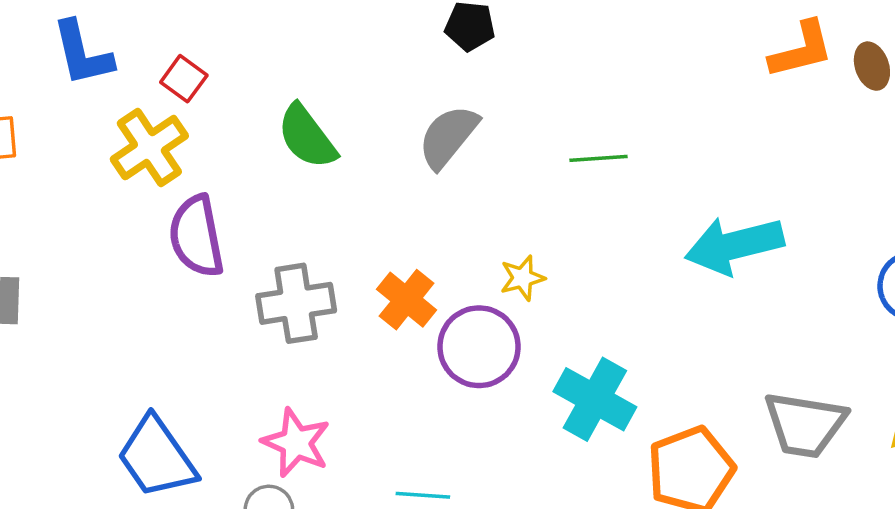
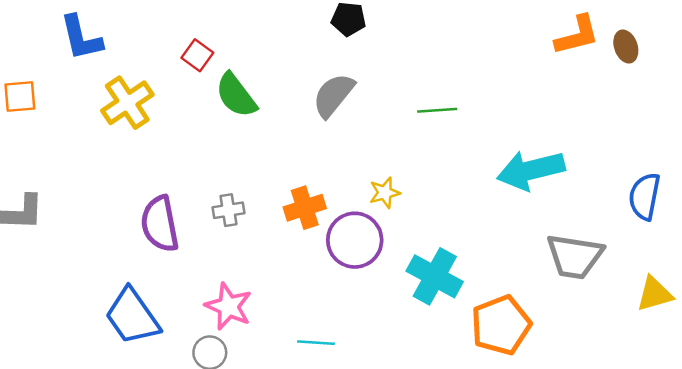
red square: (184, 79) -> (197, 55), moved
purple semicircle: (196, 236) -> (160, 224), moved
orange cross: (407, 300) -> (305, 208), turned 33
gray cross: (296, 303) -> (229, 210), size x0.6
gray trapezoid: (805, 425) -> (575, 256), moved

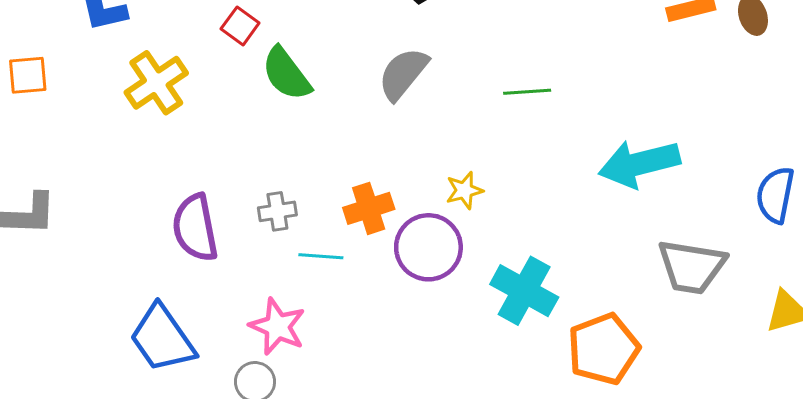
cyan line: (316, 343) -> (321, 256), moved

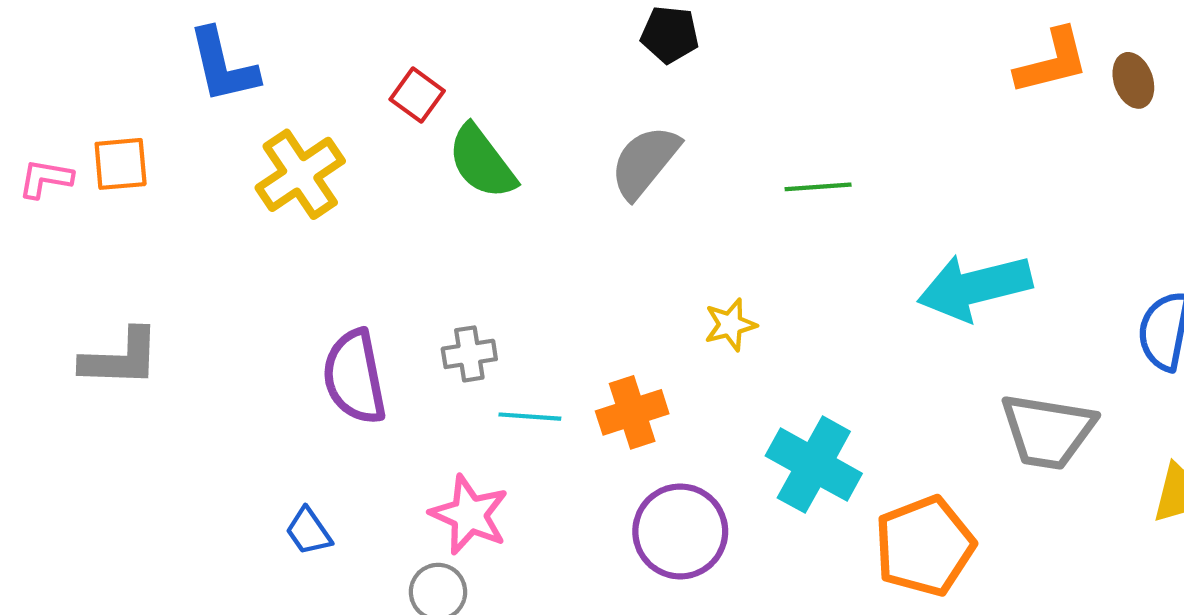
orange cross: (369, 208) -> (632, 412), moved
purple circle: (428, 247) -> (680, 531), moved
blue trapezoid: (162, 338) -> (309, 531), size x0.5

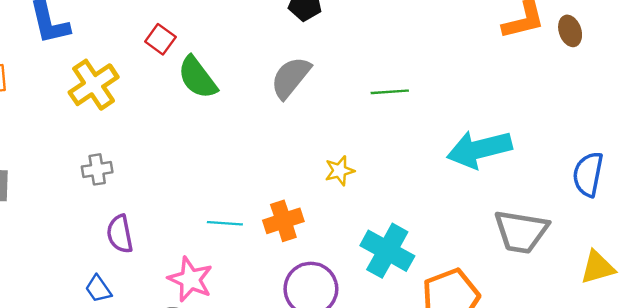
gray cross: (469, 354) -> (97, 169), moved
purple semicircle: (354, 377) -> (120, 234), moved, size x0.7

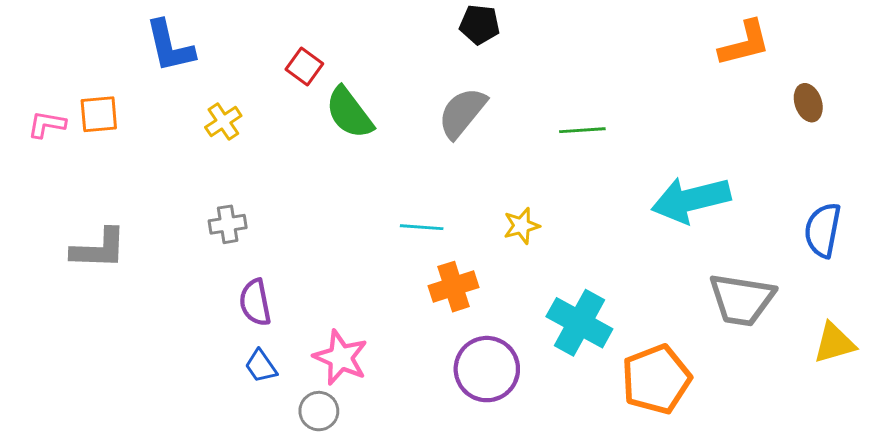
brown ellipse: (570, 31) -> (808, 103), moved
yellow cross: (94, 85) -> (223, 121), size x0.6
cyan line: (225, 223) -> (422, 227), moved
blue trapezoid: (98, 289) -> (261, 366), moved

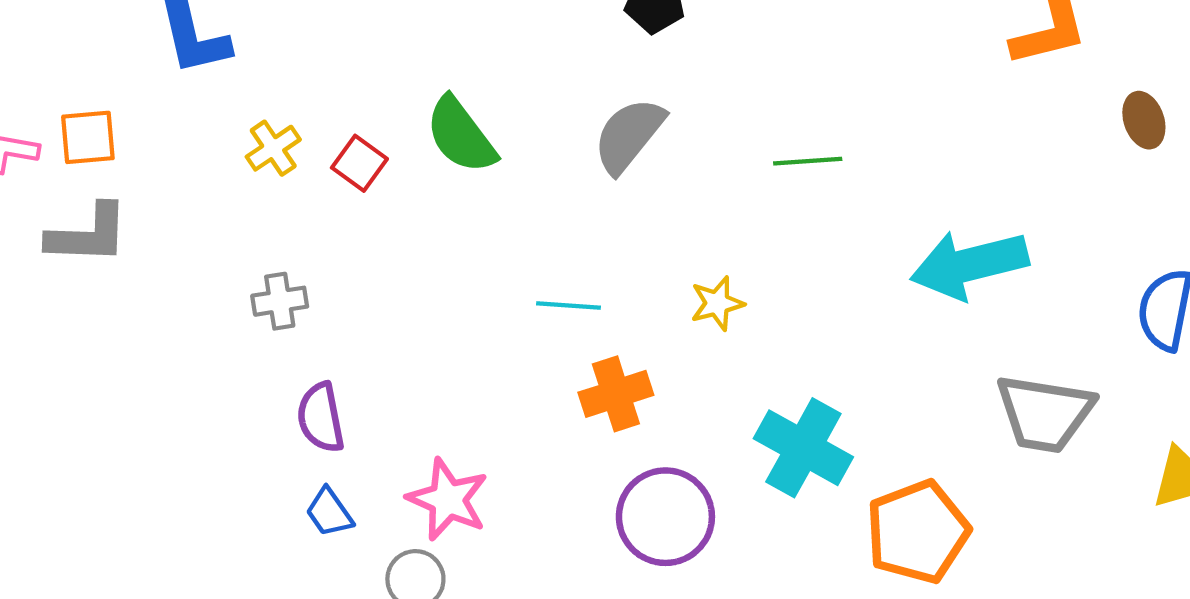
red square: (304, 66) -> (359, 163), moved
gray L-shape: (99, 249) -> (88, 234), moved

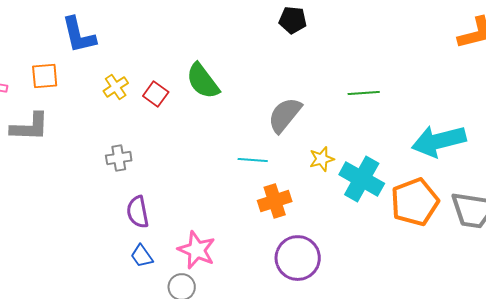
gray semicircle: (629, 135) -> (285, 115), moved
orange square: (88, 137) -> (45, 76), moved
cyan cross: (803, 448) -> (362, 179), moved
orange pentagon: (918, 532) -> (415, 202), moved

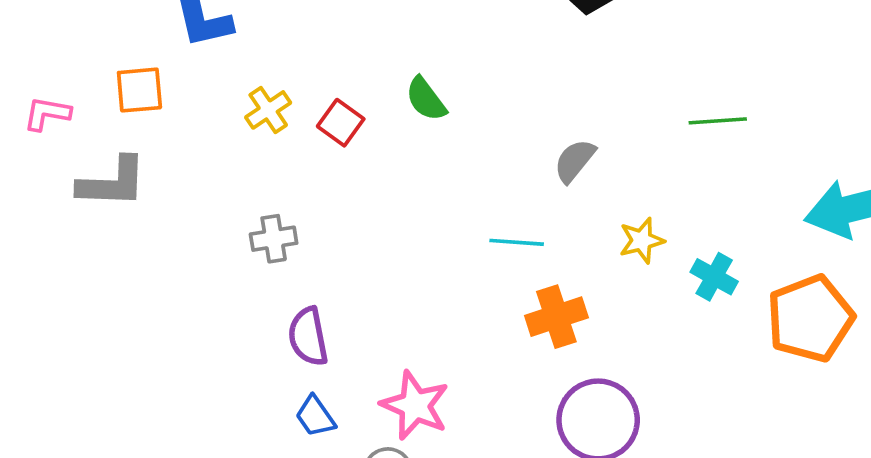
green semicircle: (203, 81) -> (426, 99), size x0.7
gray semicircle: (285, 115) -> (575, 161), size x0.7
cyan cross: (362, 179) -> (714, 277), size x0.6

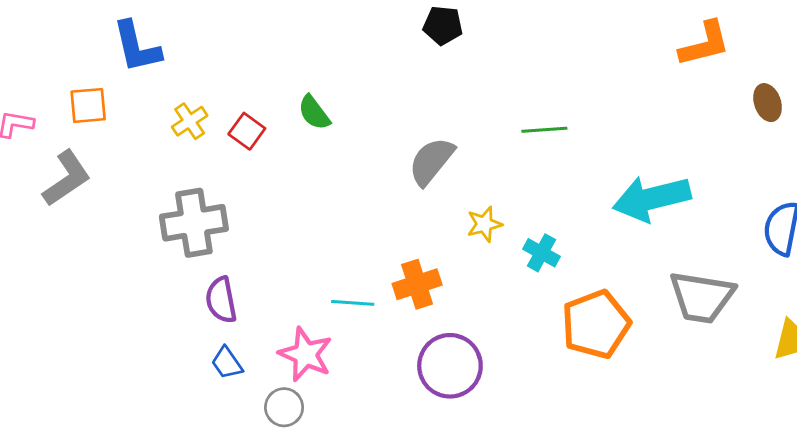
gray semicircle: (575, 161) -> (431, 161), size x1.4
gray L-shape: (112, 182) -> (67, 178), turned -36
gray cross: (274, 239) -> (194, 223), size x1.8
cyan line: (517, 242) -> (353, 303), moved
orange pentagon: (810, 318) -> (596, 324), moved

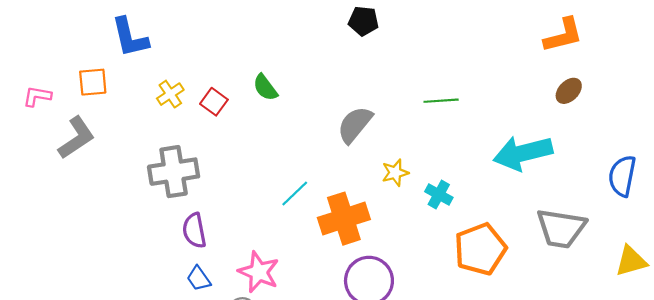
brown ellipse: (768, 103) -> (569, 91), moved, turned 64
orange cross: (417, 284) -> (344, 219), size x1.4
cyan line: (353, 303) -> (295, 193), moved, turned -48

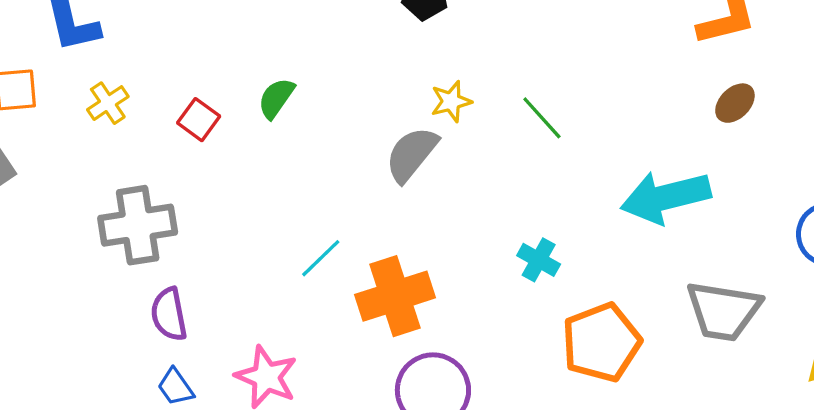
green semicircle: (265, 88) -> (276, 98), turned 72
yellow cross: (170, 94) -> (108, 103), moved
green line: (441, 101) -> (542, 118), turned 52
yellow star: (395, 173) -> (451, 101), moved

